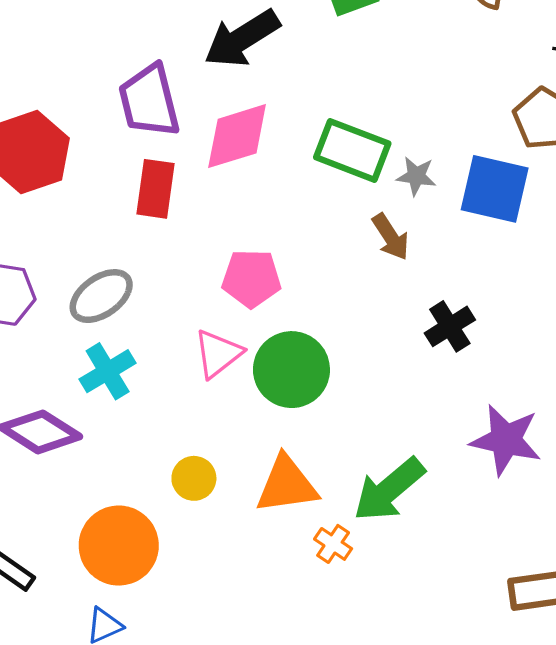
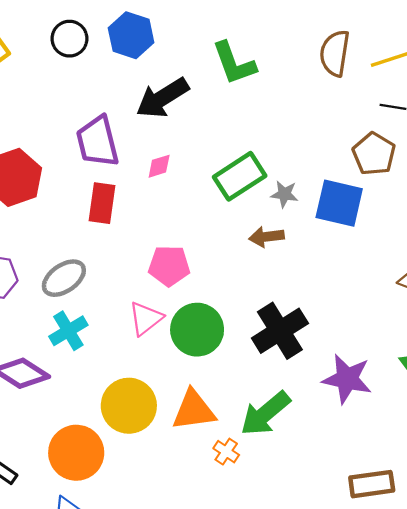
pink diamond: (237, 136) -> (159, 166), size x0.5
green rectangle: (352, 150) -> (240, 176), turned -54
brown arrow: (391, 237) -> (266, 237), turned 116
black cross: (450, 326) -> (280, 331), moved, size x1.6
yellow circle: (194, 478) -> (129, 406), size x1.8

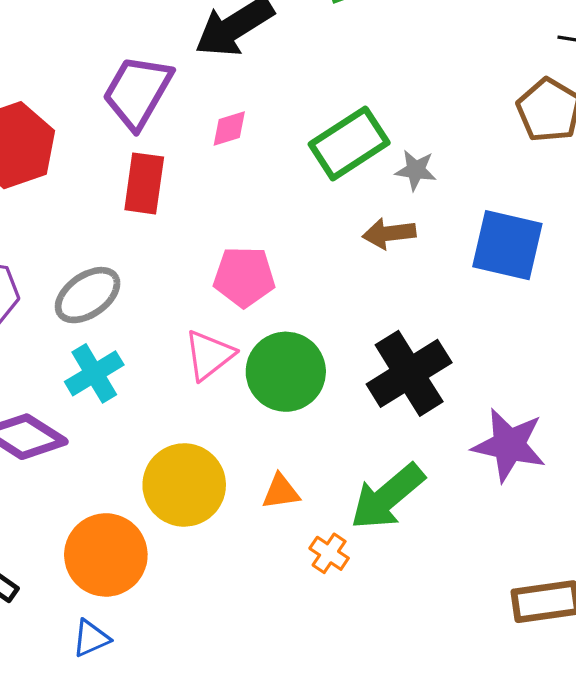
purple trapezoid: (97, 142) -> (138, 92), turned 44
blue square: (339, 203) -> (507, 245), moved
orange triangle: (194, 410) -> (281, 492), size x0.6

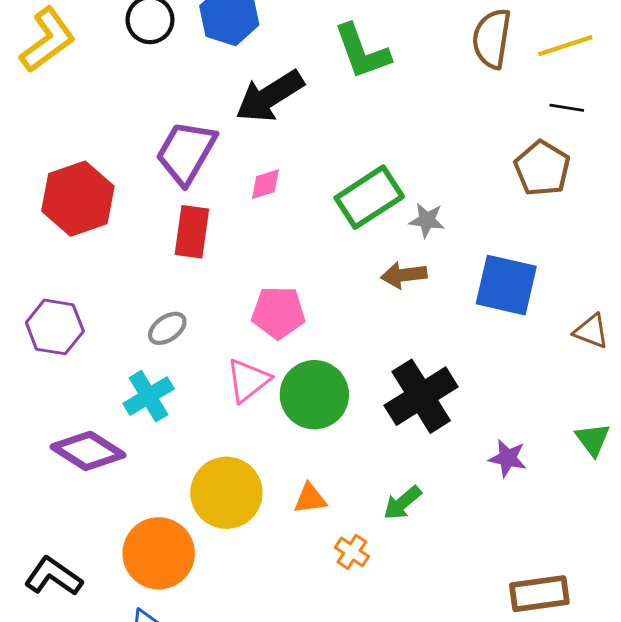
gray ellipse: (88, 295) -> (167, 328), moved, size x0.7
purple star: (509, 445) -> (508, 458), size x0.6
green arrow: (387, 497) -> (402, 503), size x0.6

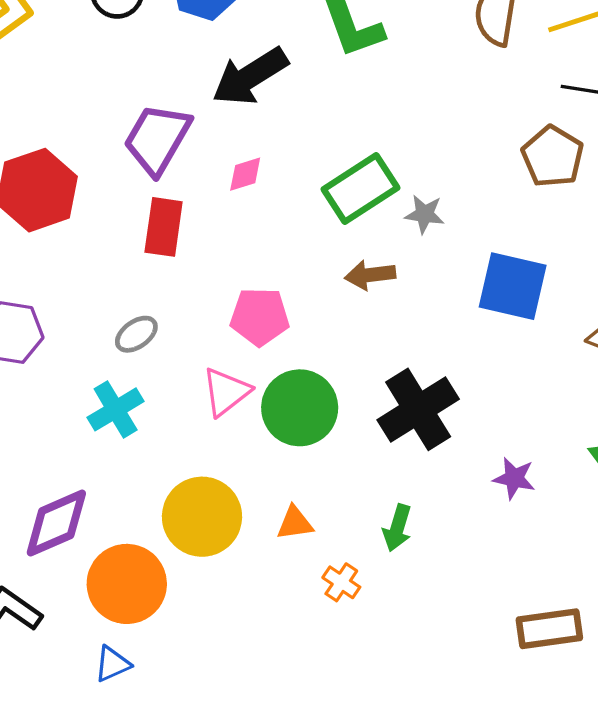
brown arrow: (404, 275) -> (370, 275), moved
purple diamond: (88, 451) -> (56, 523), moved, turned -56
green arrow: (402, 503) -> (397, 528), turned -33

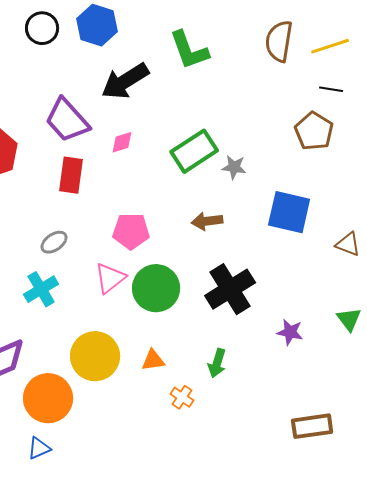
purple trapezoid: (157, 139) -> (67, 120), turned -72
brown arrow: (370, 275) -> (207, 221), moved

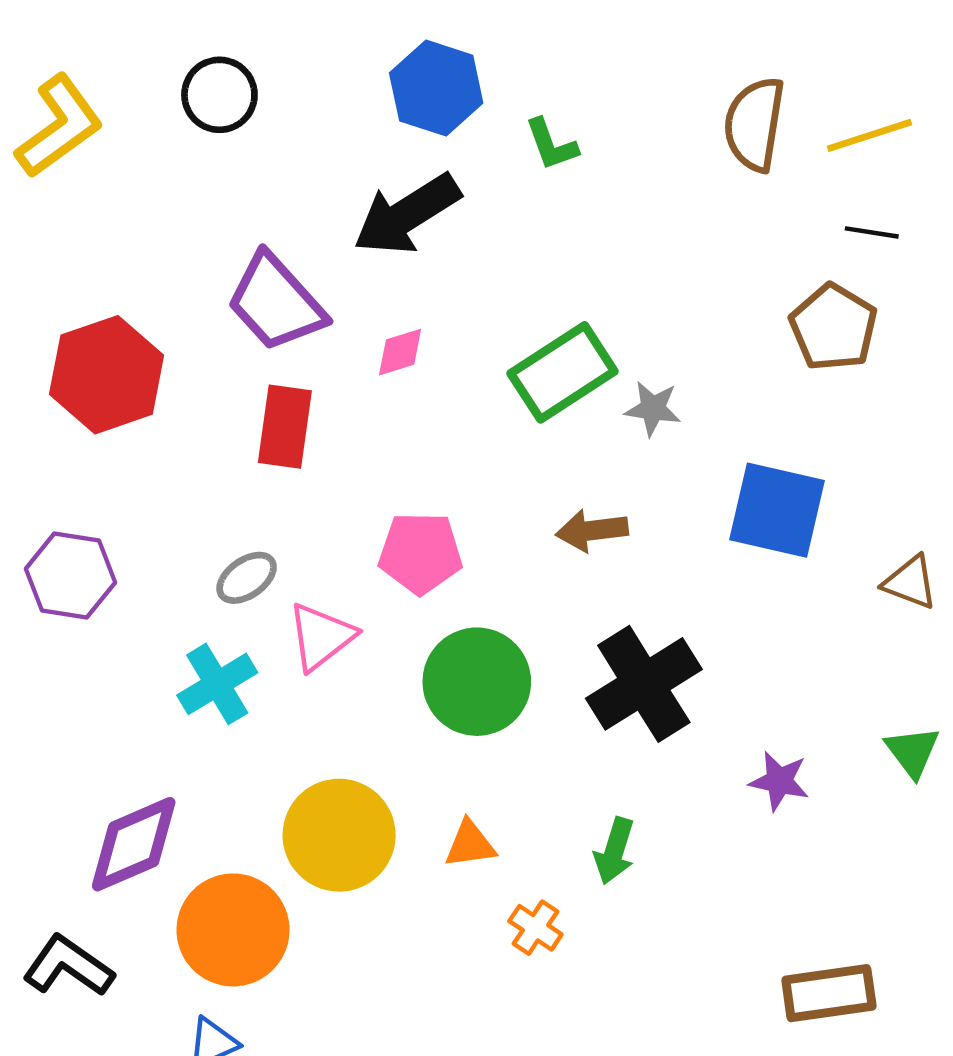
blue hexagon: (97, 25) -> (436, 88), moved
green L-shape: (189, 50) -> (551, 144), size x0.6
pink triangle: (110, 278) -> (321, 637), moved

